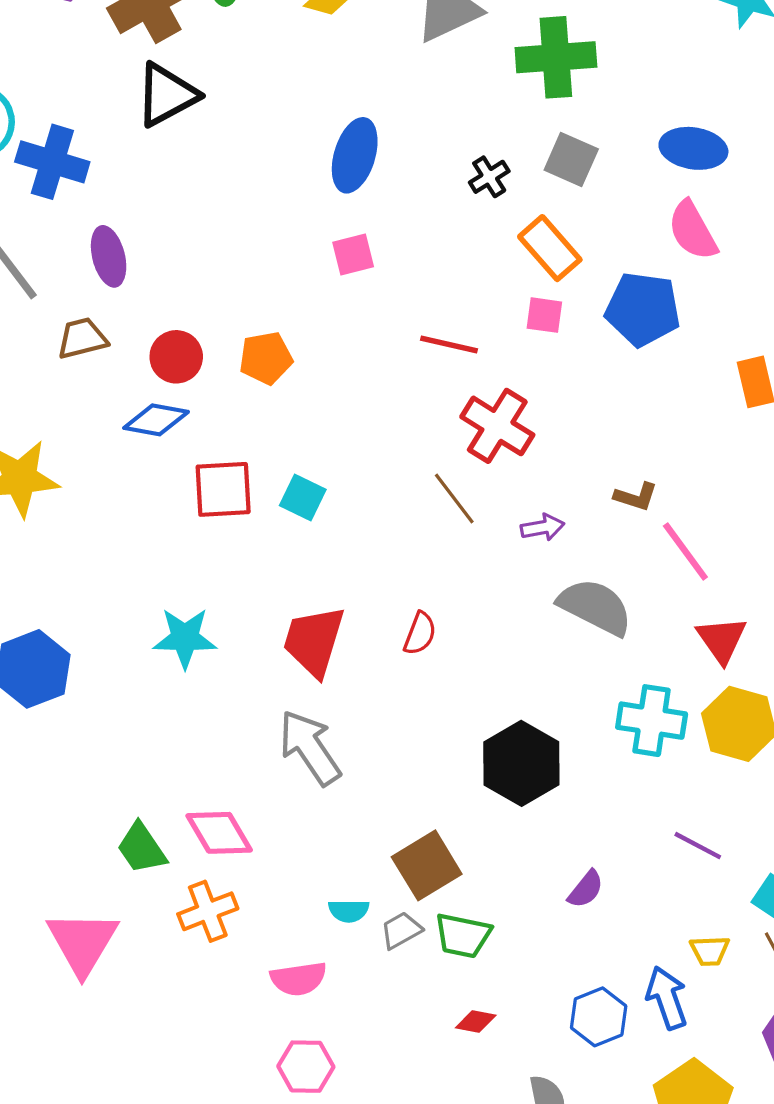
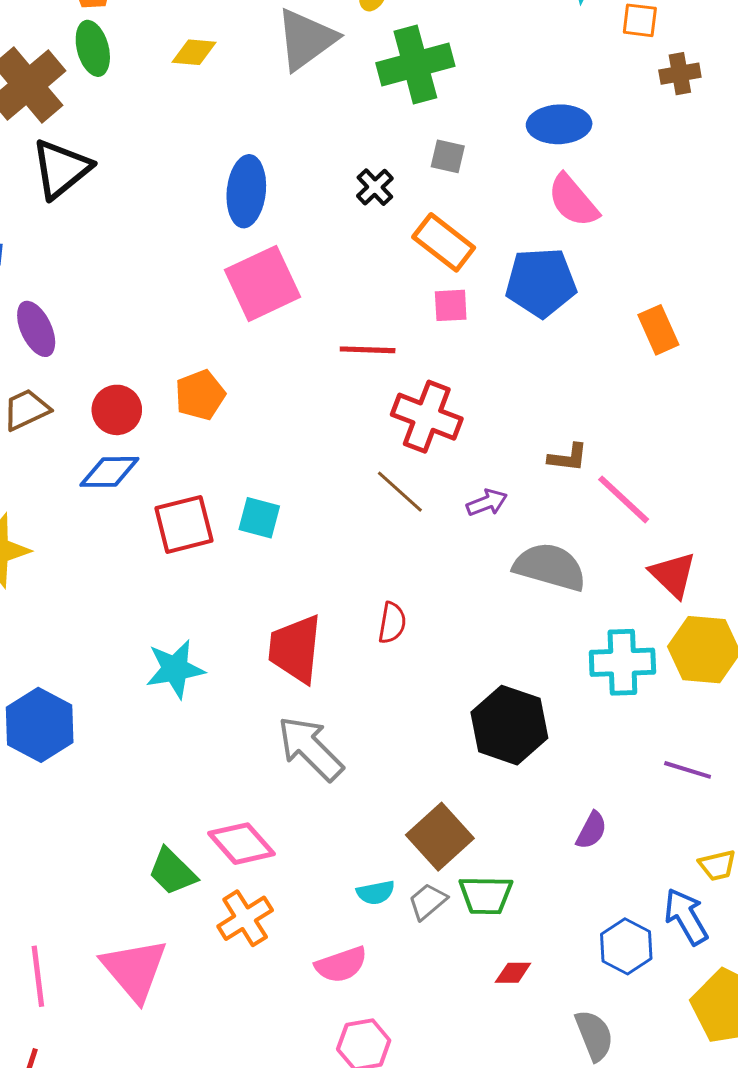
gray square: (571, 159) -> (448, 156), size x0.7
pink square: (353, 254) -> (262, 283), size x1.8

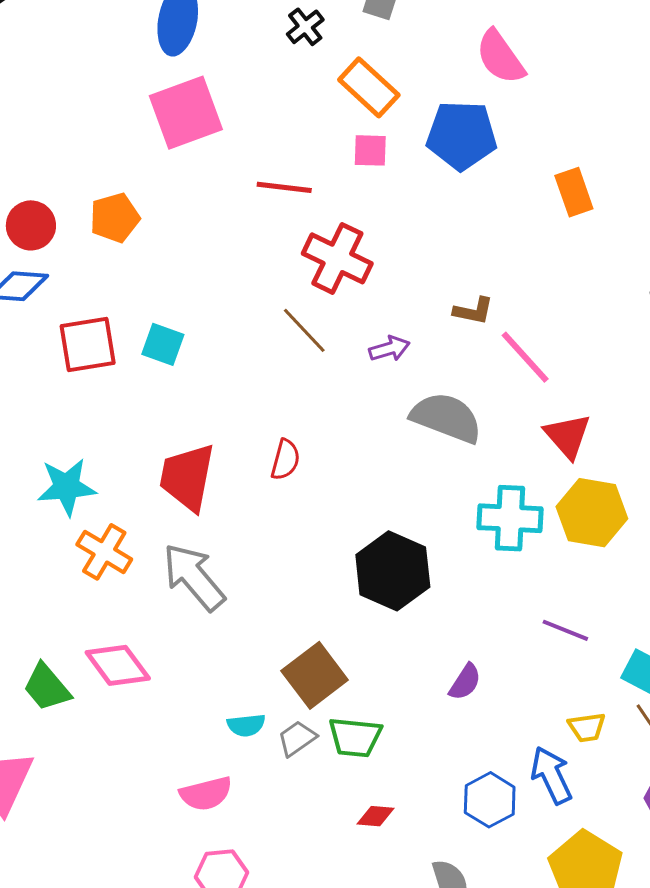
orange cross: (245, 918) -> (104, 552), moved, turned -32

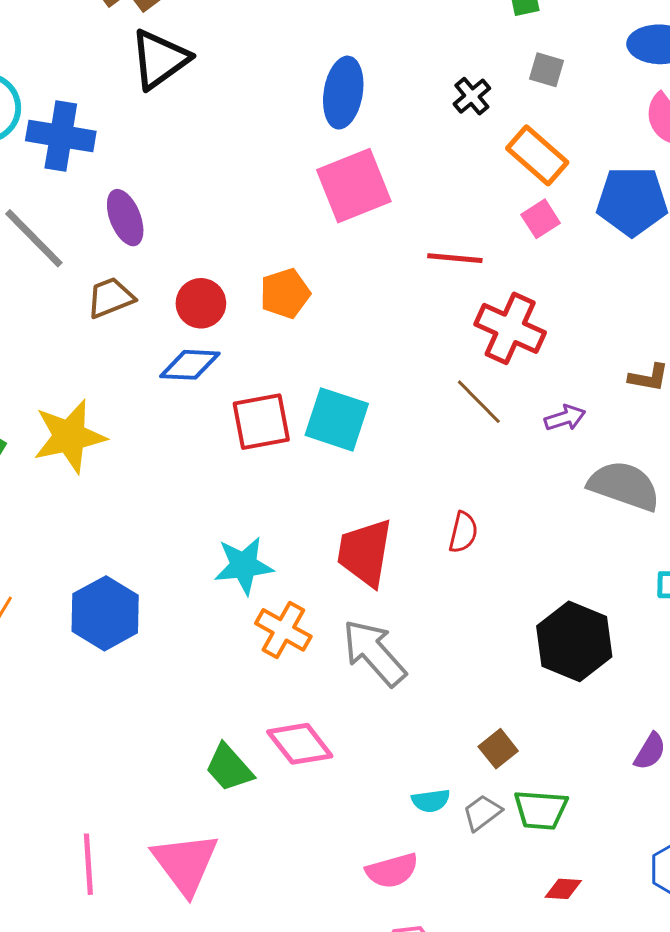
pink square: (370, 150) -> (541, 219), turned -33
cyan square: (163, 344) -> (337, 419), size x1.5
brown square: (315, 675) -> (498, 749), size x0.6

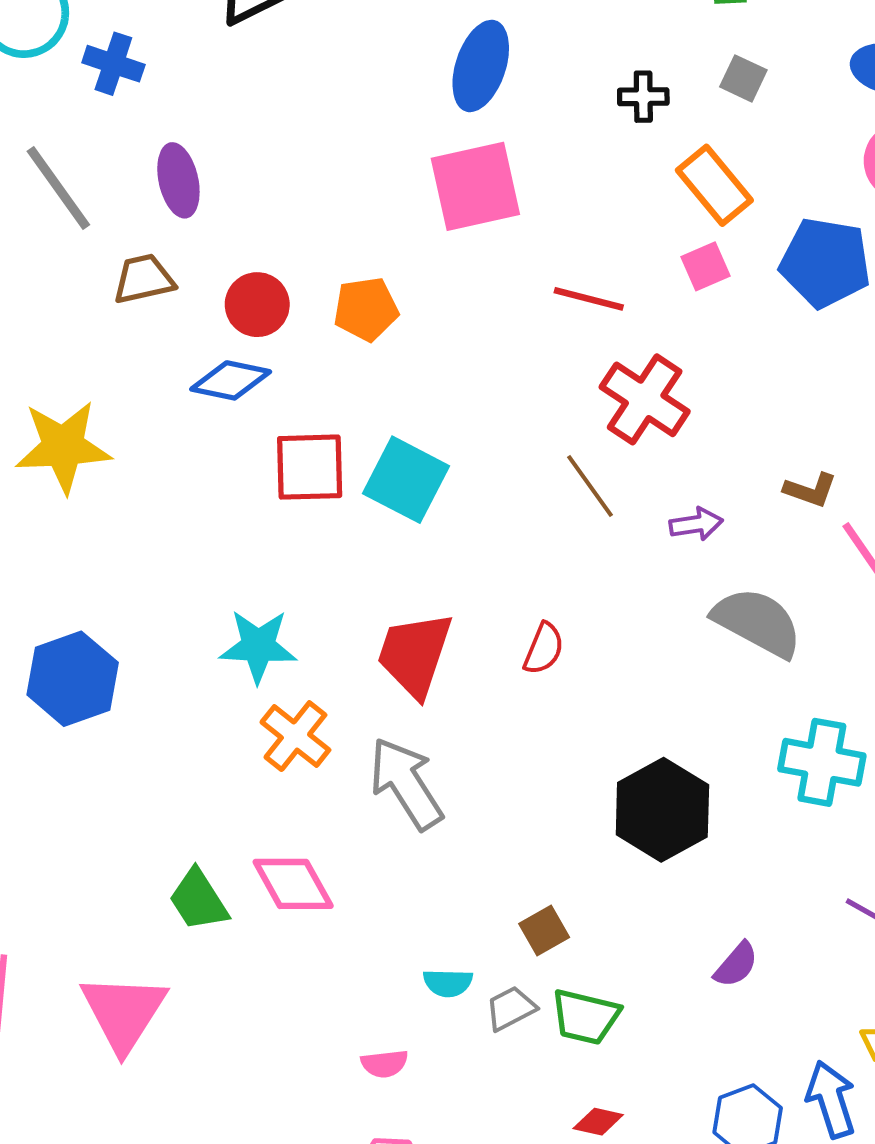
black cross: (472, 96) -> (643, 97), turned 30
blue cross: (61, 136) -> (113, 64), size x0.7
pink semicircle: (392, 871) -> (384, 1064), size x0.7

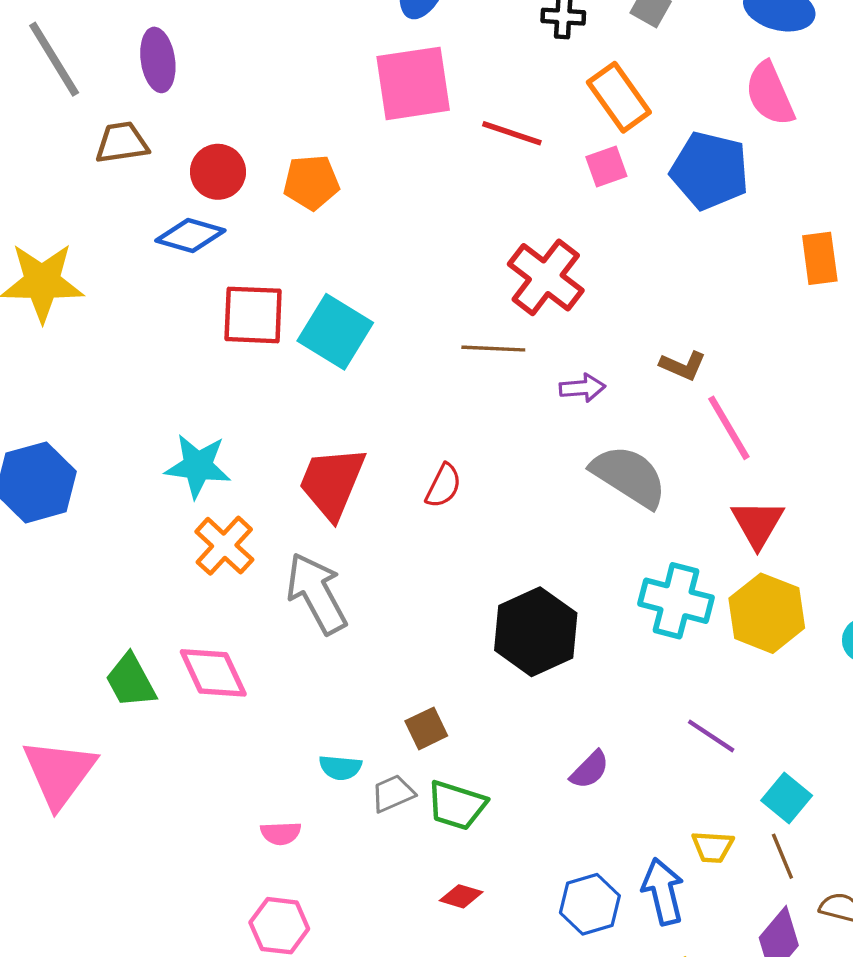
red line: (589, 299) -> (512, 133), moved
brown line: (590, 486) -> (493, 349), turned -56

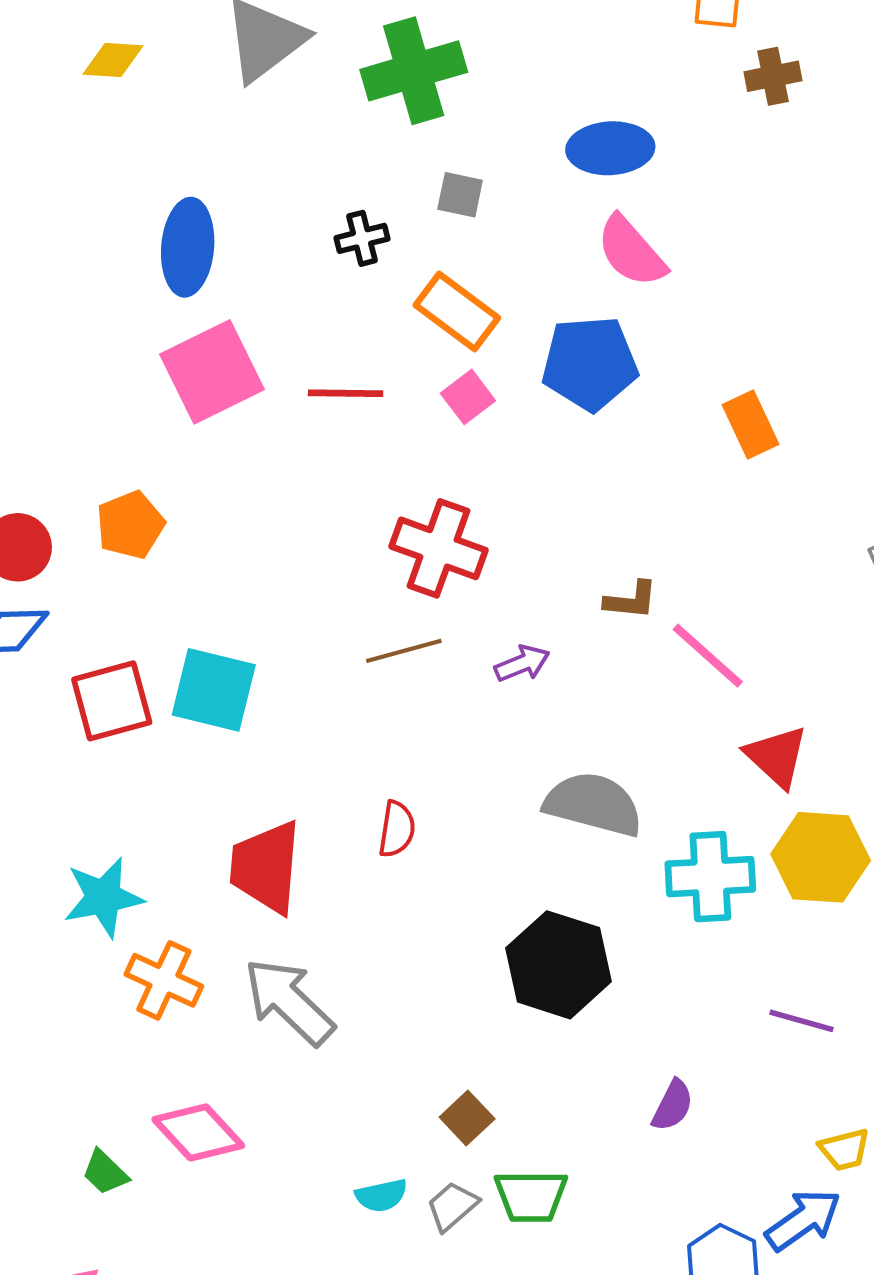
gray semicircle: (629, 476) -> (593, 804), moved
green trapezoid: (131, 681) -> (105, 1172), size x0.7
blue arrow: (663, 891) -> (803, 1220), turned 86

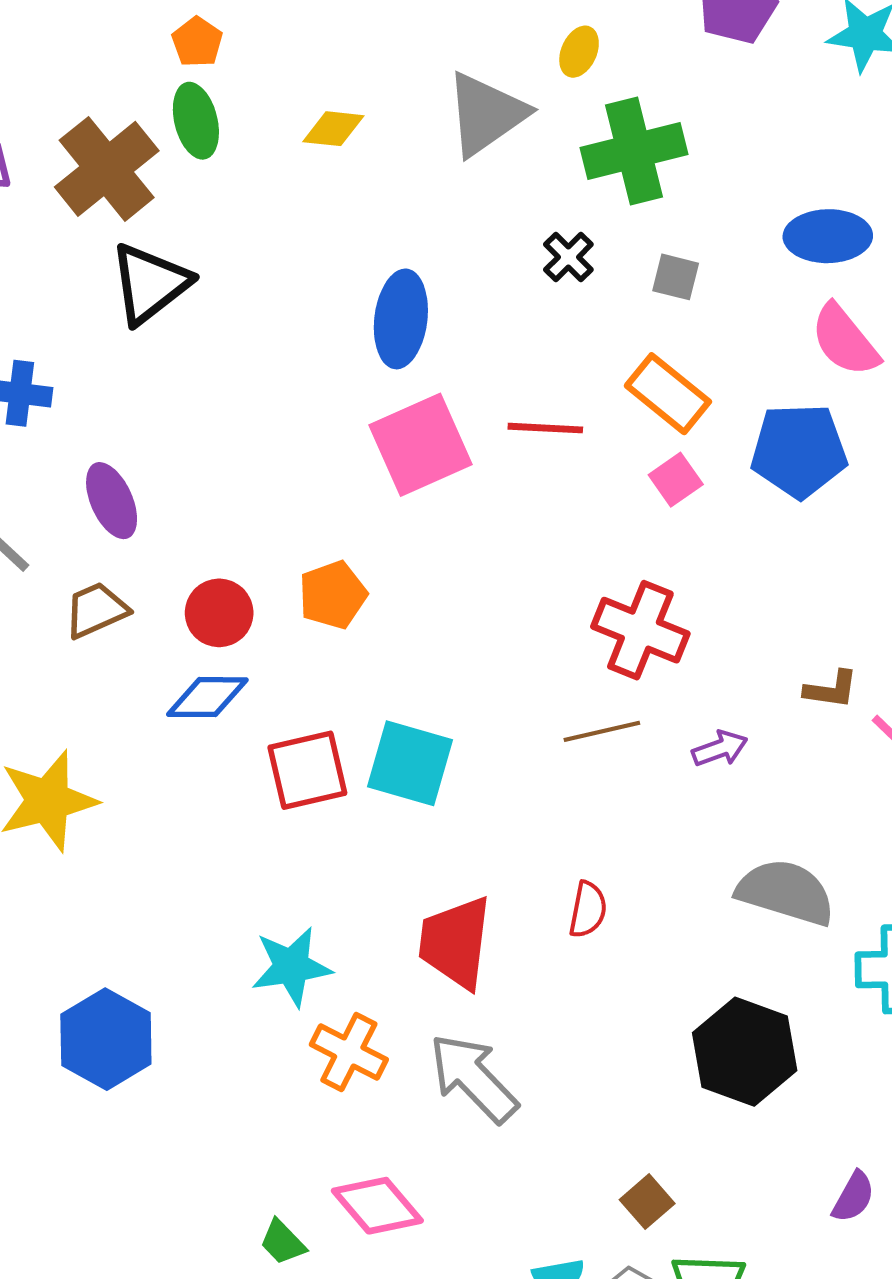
black cross: (362, 238) -> (568, 257), moved, turned -33
red line: (346, 393) -> (545, 428), moved

